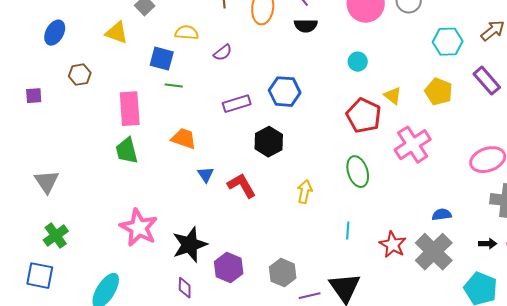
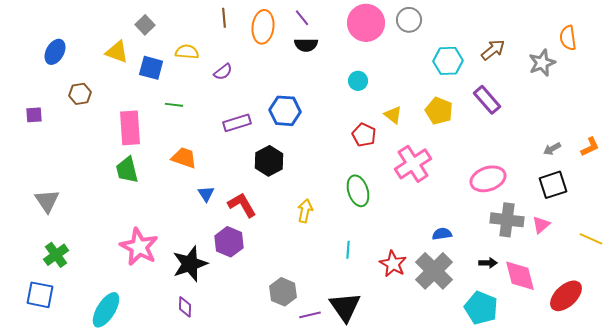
blue square: (162, 59) -> (151, 68), moved
red pentagon: (364, 116) -> (364, 135), size x0.7
purple hexagon: (229, 268) -> (229, 242), moved

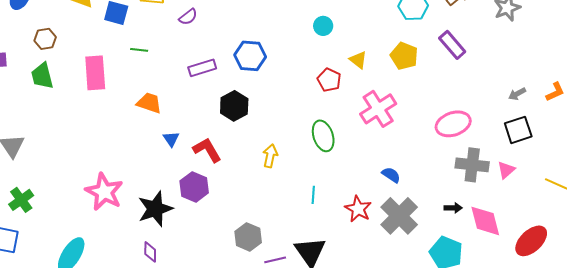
green trapezoid: (127, 170) -> (42, 76), moved
blue semicircle: (442, 234) -> (391, 175), moved, turned 42

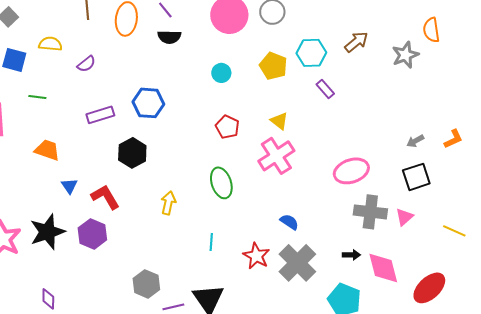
purple rectangle: (452, 45) -> (325, 89), moved, size x0.7
yellow pentagon: (404, 56) -> (273, 66), moved
yellow triangle: (358, 60) -> (279, 121), moved
black star: (155, 209) -> (47, 232), moved

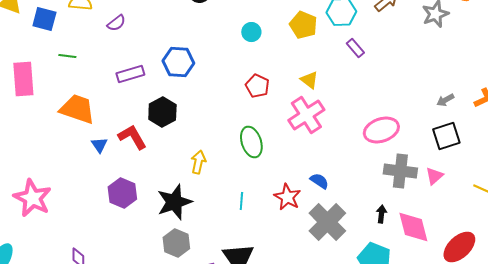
orange trapezoid: (47, 150) -> (77, 109), size x1.4
red L-shape: (105, 197) -> (132, 137), moved
black star: (47, 232) -> (174, 202), moved
black arrow: (351, 255) -> (381, 214), turned -84
red star: (256, 256) -> (287, 197), moved

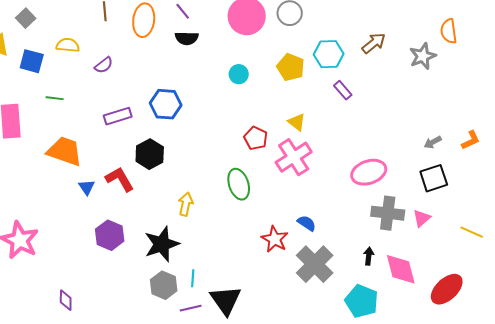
red pentagon: (257, 86) -> (256, 138), moved
cyan line: (241, 201) -> (193, 278), moved

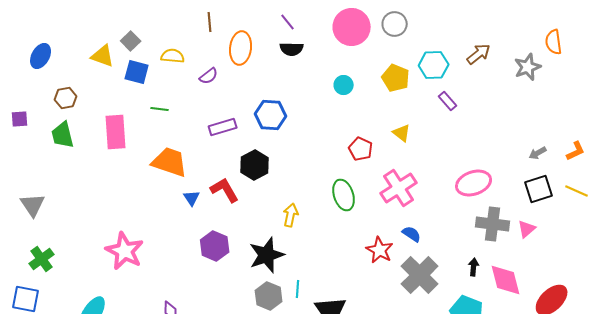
gray square: (26, 18) -> (131, 41), moved
orange ellipse: (144, 20) -> (241, 48), moved
pink cross: (294, 157) -> (399, 188), moved
yellow line: (472, 232) -> (577, 191), moved

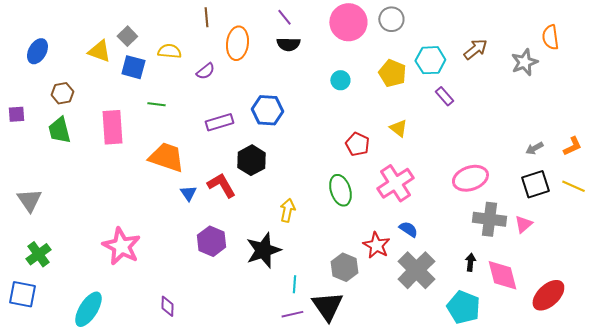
gray hexagon: (269, 296) -> (344, 267), moved

